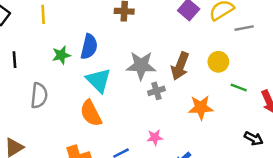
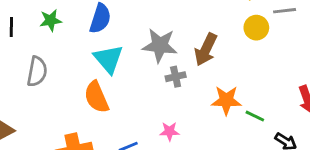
green star: (61, 55) -> (51, 20), moved
yellow circle: (218, 62) -> (256, 28), moved
green line: (239, 87) -> (255, 116), moved

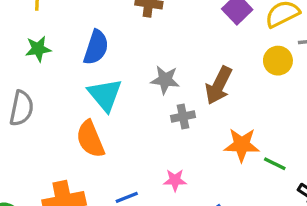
gray star: (160, 45) -> (165, 80), size x0.7

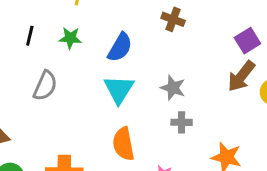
brown arrow: (219, 85) -> (241, 76), moved
orange semicircle: (90, 139) -> (123, 144), moved

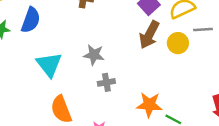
blue semicircle: (120, 47) -> (31, 20), moved

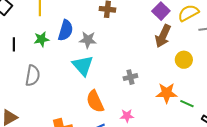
yellow circle: (178, 43) -> (184, 60), moved
gray star: (94, 55) -> (88, 40), moved

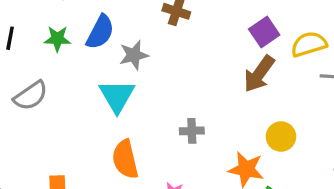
gray star: (88, 40) -> (134, 55), turned -30
yellow circle: (184, 60) -> (281, 137), moved
gray semicircle: (33, 75) -> (31, 96), turned 35

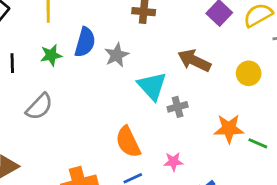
brown arrow: (259, 74) -> (194, 61), moved, turned 92
cyan triangle: (117, 96) -> (152, 86), moved
yellow circle: (281, 137) -> (249, 73), moved

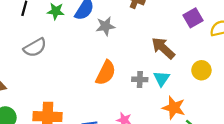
cyan triangle: (152, 86) -> (162, 78), moved, size x0.7
orange semicircle: (128, 142) -> (106, 73), moved, turned -145

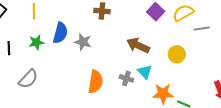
gray star: (105, 26) -> (83, 42), turned -30
gray cross: (140, 79) -> (126, 78), turned 32

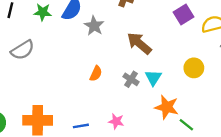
brown arrow: (138, 45) -> (139, 43), moved
orange semicircle: (96, 82) -> (96, 74), size x0.6

